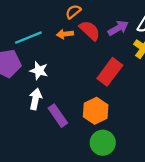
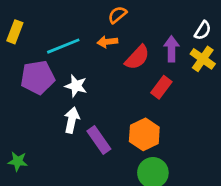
purple arrow: (118, 28) -> (171, 49), moved, turned -60
red semicircle: (90, 31) -> (137, 57), moved, turned 90
red rectangle: (110, 72) -> (161, 87), size x0.7

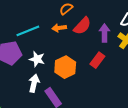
red semicircle: (137, 57) -> (82, 26), moved
orange hexagon: (144, 134) -> (65, 67), moved

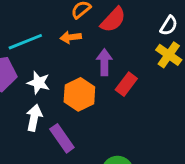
red semicircle: (82, 26) -> (113, 20), moved
purple arrow: (104, 33) -> (104, 62), moved

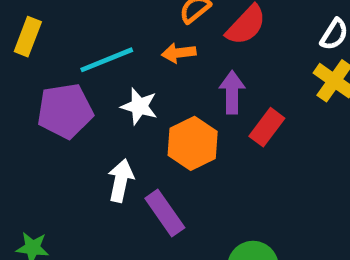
white star: (38, 83) -> (139, 106), moved

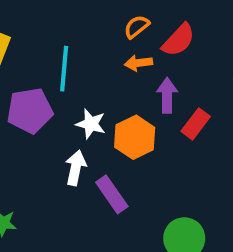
orange arrow: (179, 53) -> (138, 63), moved
cyan line: (107, 60) -> (64, 69), turned -63
white star: (139, 106) -> (91, 124), moved

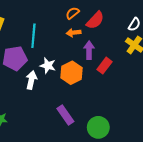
white arrow: (76, 168) -> (31, 80), moved
purple rectangle: (112, 194) -> (65, 115), moved

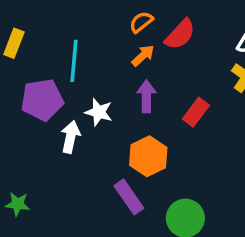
orange arrow: (74, 33) -> (143, 56), turned 144
purple arrow: (89, 50) -> (146, 96), moved
orange hexagon: (72, 73) -> (148, 156), moved

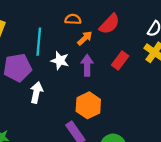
orange semicircle: (141, 22) -> (73, 19), moved, turned 42
white star: (99, 112) -> (60, 61), moved
red rectangle: (196, 112) -> (120, 61), moved

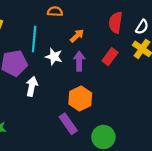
orange semicircle: (73, 19) -> (55, 11), moved
red semicircle: (110, 24) -> (116, 22), moved, turned 145

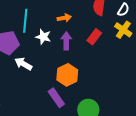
orange arrow: (77, 36) -> (64, 18), turned 32
white arrow: (32, 86) -> (23, 64), turned -72

